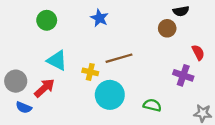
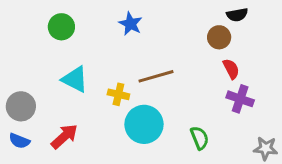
red semicircle: (198, 52) -> (231, 69), moved
red arrow: (44, 88) -> (64, 136), moved
green semicircle: (152, 105) -> (200, 138), turned 54
blue semicircle: (24, 107) -> (19, 141), moved

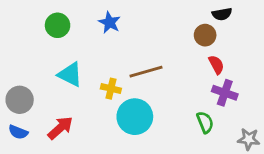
blue star: (130, 24) -> (110, 22), moved
green semicircle: (200, 138) -> (205, 122), moved

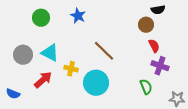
brown line: (146, 72) -> (104, 51), turned 60
yellow cross: (111, 89) -> (71, 69), moved
gray circle: (20, 100) -> (23, 55), moved
red arrow: (60, 128) -> (43, 80), moved

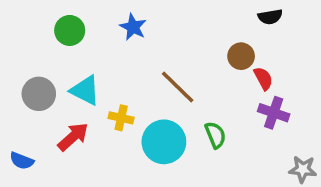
brown circle: (146, 25) -> (241, 56), moved
green semicircle: (146, 87) -> (215, 135), moved

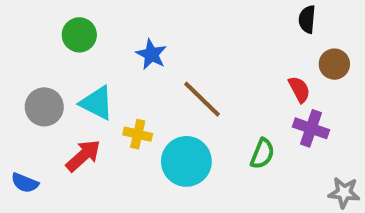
black semicircle: (270, 17) -> (307, 19), turned 105
blue star: (133, 27) -> (151, 54), moved
brown circle: (241, 56) -> (334, 64), moved
green semicircle: (215, 135) -> (262, 154), moved, turned 44

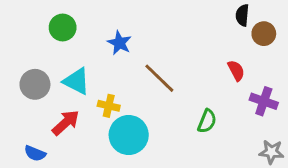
brown circle: (334, 64) -> (264, 34), moved
purple cross: (311, 128) -> (264, 101), moved
cyan circle: (186, 161) -> (129, 135), moved
blue semicircle: (25, 183) -> (35, 153), moved

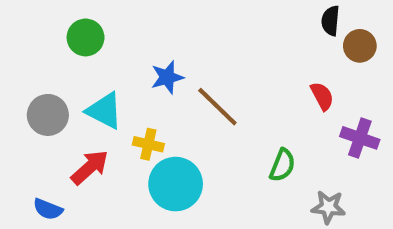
blue star: (119, 43) -> (167, 77), moved, turned 30
gray star: (271, 152) -> (328, 207), moved

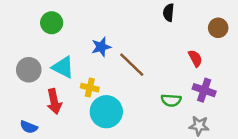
black semicircle: (331, 21) -> (169, 13), moved
purple cross: (360, 138) -> (204, 90), moved
green semicircle: (282, 165) -> (171, 100), turned 72
red arrow: (90, 167) -> (54, 102), turned 120

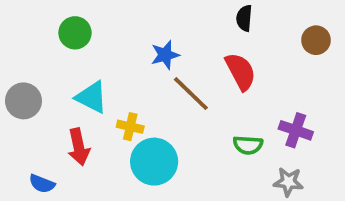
blue star: (101, 47) -> (165, 55), moved
red semicircle: (195, 58) -> (241, 71), moved, size x1.5
gray circle: (29, 70) -> (23, 101), moved

